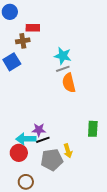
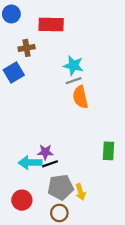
red rectangle: (33, 28) -> (51, 25), moved, size x1.5
yellow arrow: (68, 151) -> (80, 192), moved
red circle: (19, 153) -> (22, 200), moved
brown circle: (26, 182) -> (59, 213), moved

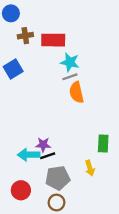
red rectangle: (51, 25) -> (53, 40), moved
brown cross: (27, 48) -> (25, 36), moved
yellow arrow: (80, 192) -> (90, 168), moved

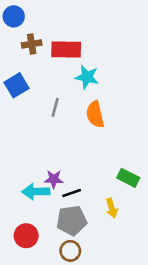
gray line: (70, 77) -> (55, 107), moved, turned -56
green rectangle: (103, 144) -> (128, 178), turned -66
black line: (48, 156) -> (72, 193), moved

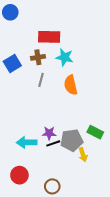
brown cross: (32, 44) -> (38, 57), moved
purple star: (54, 179) -> (49, 133), moved
gray pentagon: (72, 221) -> (72, 140), moved

